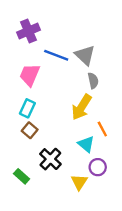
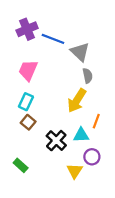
blue line: (56, 55) -> (53, 39), moved
orange line: (102, 129) -> (96, 121), turned 48
cyan triangle: (86, 144) -> (81, 135), turned -42
black cross: (50, 159) -> (56, 141), moved

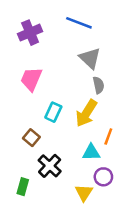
blue line: (53, 39) -> (79, 23), moved
cyan rectangle: (26, 102) -> (53, 112), moved
black cross: (56, 141) -> (50, 166), moved
green rectangle: (21, 165) -> (23, 187), turned 64

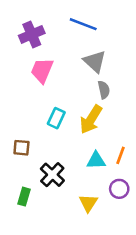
pink trapezoid: (31, 79) -> (42, 70), moved
orange line: (108, 136) -> (121, 155), moved
brown square: (31, 138) -> (21, 148), moved, turned -35
purple circle: (103, 177) -> (119, 189), moved

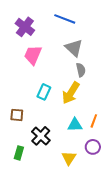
purple cross: (32, 34) -> (25, 27), turned -30

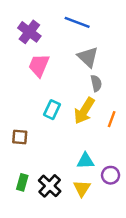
orange line: (94, 121) -> (112, 119), moved
cyan triangle: (75, 125) -> (85, 161), moved
black cross: (41, 136) -> (50, 186), moved

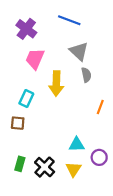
cyan rectangle: (52, 110) -> (26, 98), moved
yellow arrow: (84, 111) -> (56, 83), moved, turned -30

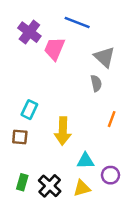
gray triangle: (79, 51) -> (105, 57), moved
pink trapezoid: (35, 59) -> (54, 49), moved
yellow arrow: (56, 83) -> (63, 131), moved
yellow triangle: (73, 169) -> (82, 188), turned 42

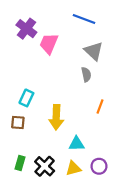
blue line: (77, 22) -> (84, 19), moved
purple circle: (110, 175) -> (99, 166), moved

